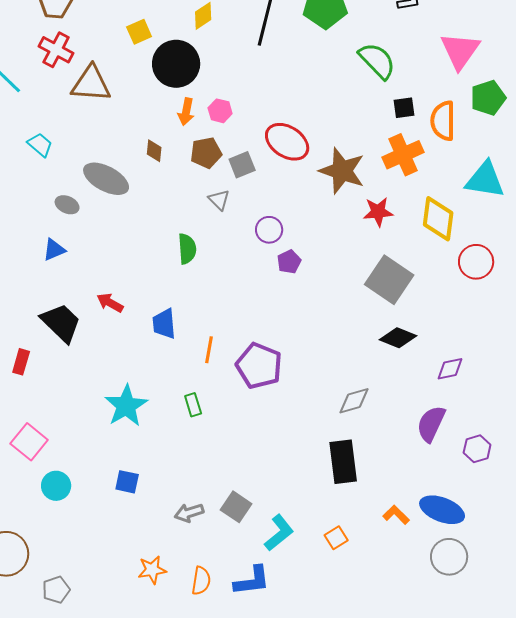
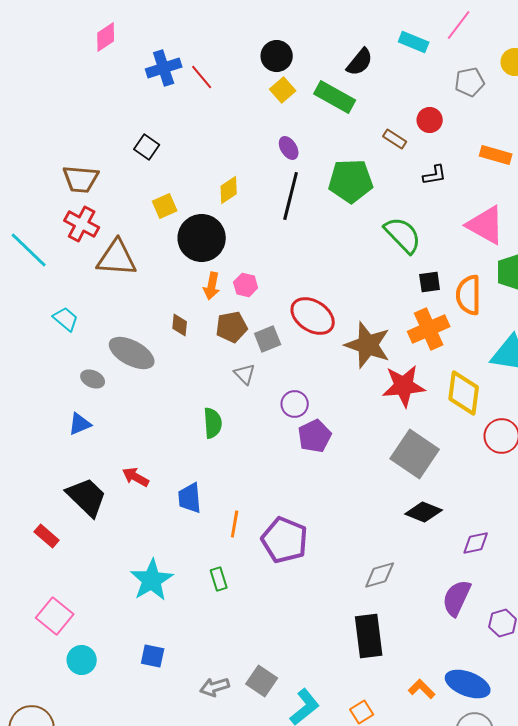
pink triangle: (460, 51) -> (486, 225), turned -36
red star: (378, 212) -> (404, 386), size x1.4
purple pentagon: (289, 262) -> (315, 436), size x1.4
red rectangle: (21, 362) -> (47, 536), turned -65

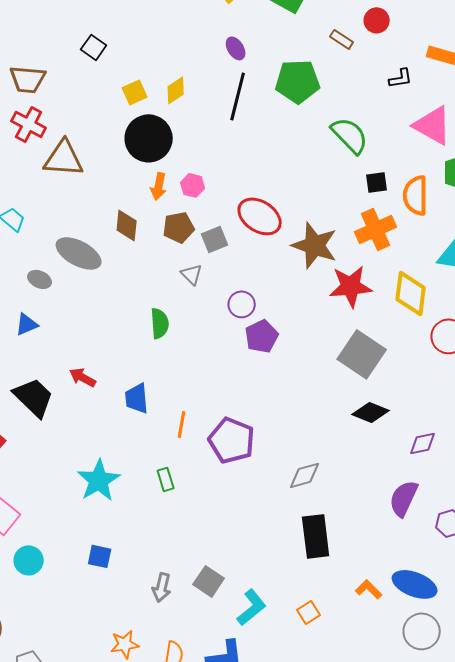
black L-shape: (435, 175) -> (401, 78), moved
yellow square: (165, 206) -> (135, 92), moved
brown diamond: (180, 325) -> (127, 225), size x1.4
gray diamond: (380, 575) -> (305, 475), moved
gray arrow: (215, 687) -> (162, 587), turned -60

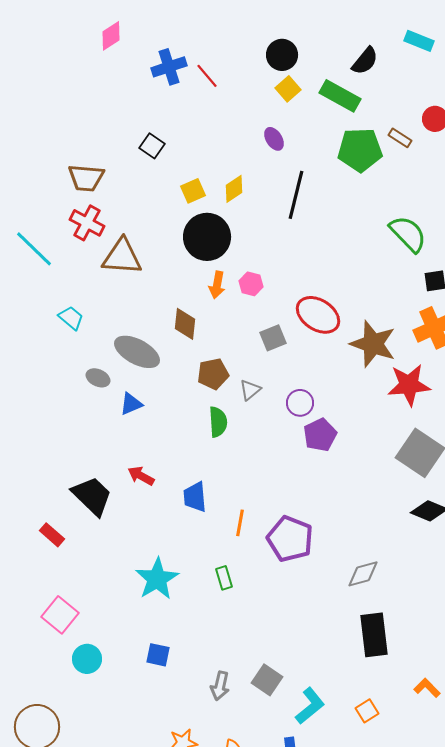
purple ellipse: (236, 48) -> (274, 139), moved
green pentagon: (298, 81) -> (360, 150), moved
brown pentagon: (179, 227) -> (213, 374), moved
gray triangle: (192, 274) -> (250, 390), moved, turned 35
blue triangle: (27, 324) -> (131, 404), moved

